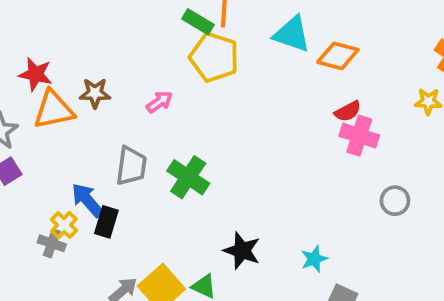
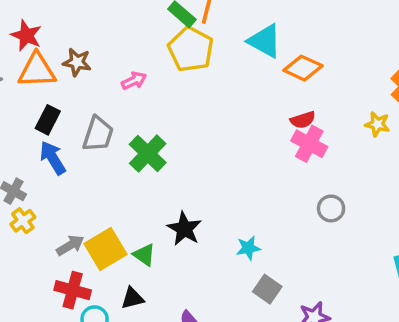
black rectangle: (106, 222) -> (48, 120), moved
yellow cross: (64, 225) -> (23, 221), moved

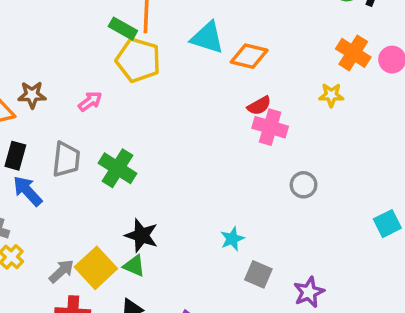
black star: (184, 229) -> (141, 235), moved

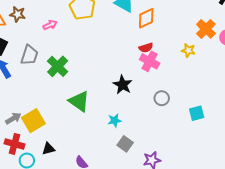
orange diamond: (249, 56) -> (146, 18), turned -50
cyan square: (387, 224) -> (197, 113), moved
black star: (141, 235) -> (123, 85), moved
green triangle: (134, 266) -> (79, 101), moved, size x1.6

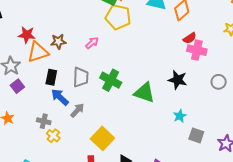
green triangle: (79, 101) -> (144, 93), moved
gray arrow: (13, 118) -> (77, 110), moved

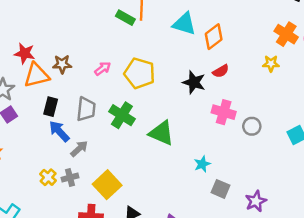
yellow pentagon: (118, 17) -> (140, 73), moved
pink cross: (197, 50) -> (224, 112), moved
black star: (178, 80) -> (194, 82), moved
gray cross: (44, 121) -> (70, 178), moved, turned -32

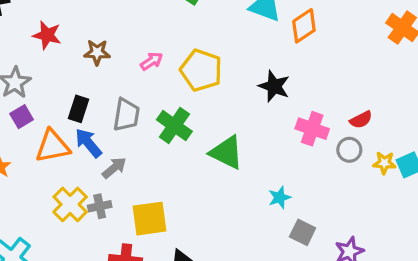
yellow star: (271, 64) -> (384, 163), moved
red semicircle: (221, 71) -> (361, 120), moved
orange triangle: (37, 75) -> (52, 146), moved
yellow cross: (48, 177) -> (70, 204), size x1.5
yellow square: (107, 185) -> (149, 219), turned 32

